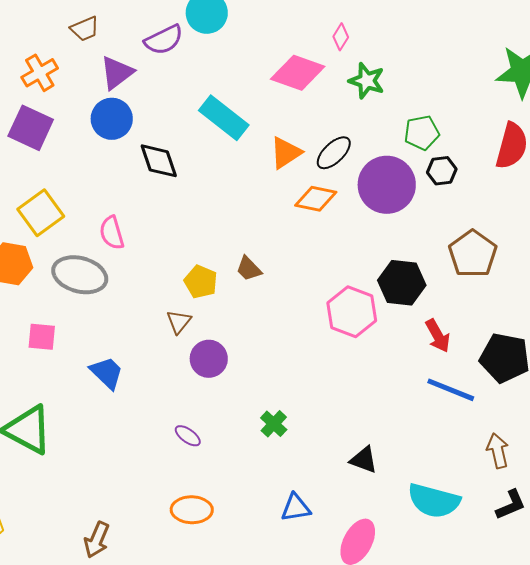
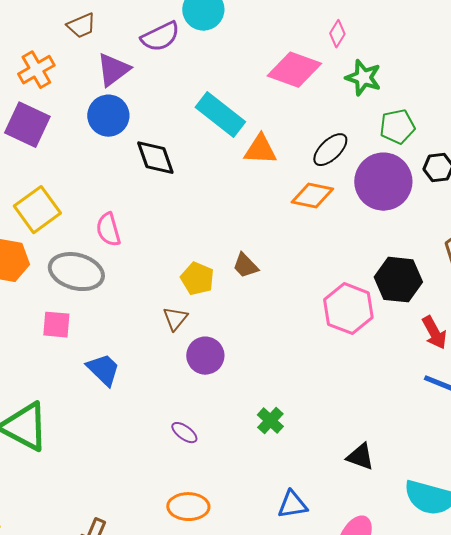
green pentagon: (422, 133) -> (397, 127), moved
orange triangle: (286, 153) -> (260, 150), moved, turned 36
pink square: (42, 337) -> (56, 325), moved

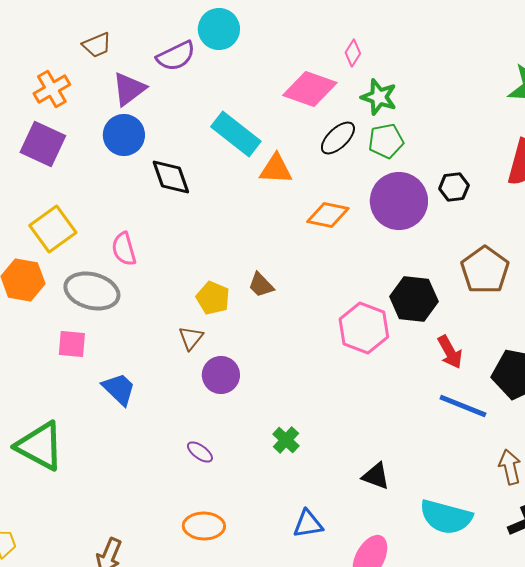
green pentagon: (397, 127) -> (386, 141), moved
black ellipse: (330, 150) -> (338, 138), moved

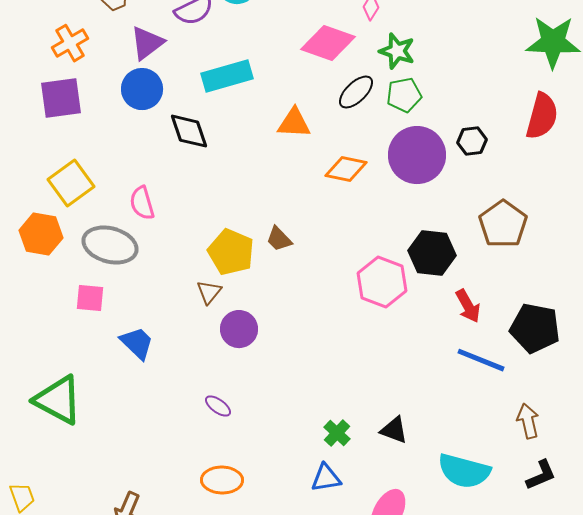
cyan rectangle: (236, 134) -> (227, 76), moved, turned -54
purple square: (43, 144) -> (61, 98), turned -33
yellow pentagon: (213, 298) -> (231, 252), size x1.4
green cross: (286, 440) -> (337, 433), moved

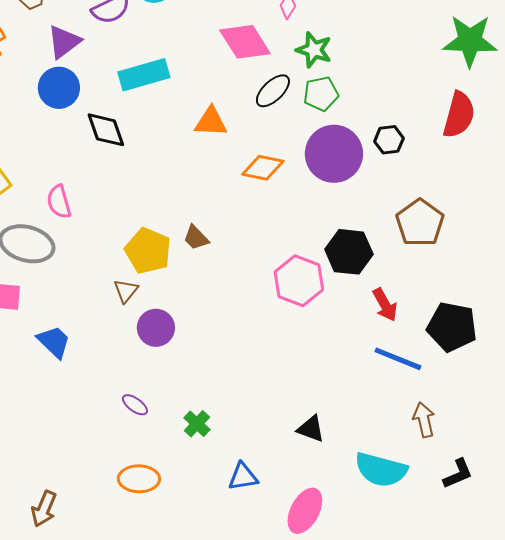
pink diamond: (328, 43) -> (245, 42), turned 38
brown arrow: (528, 421) -> (424, 420), moved
green cross: (337, 433) -> (197, 424), moved

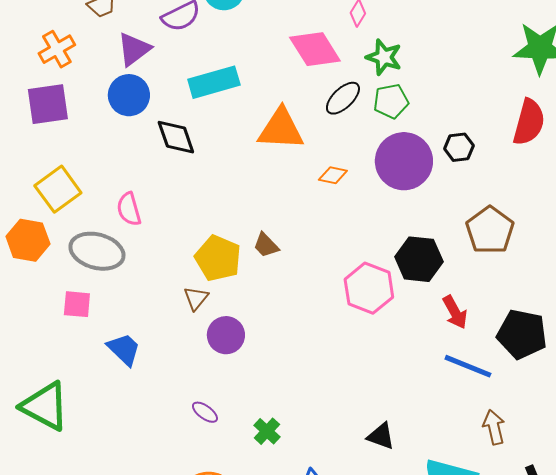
orange triangle: (211, 122) -> (281, 129), size x1.4
orange diamond: (263, 168) -> (333, 175), size x0.7

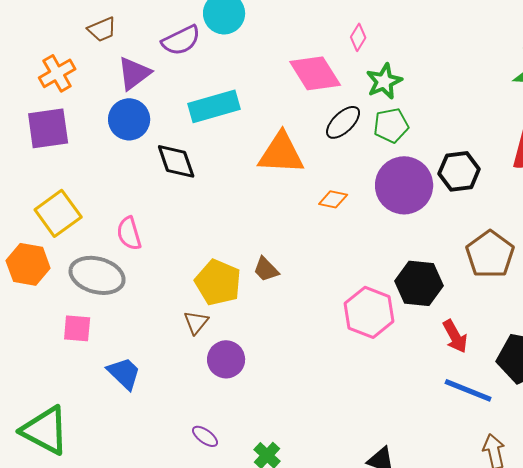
green star: (384, 57) -> (384, 81), turned 30
black hexagon: (459, 147) -> (459, 171), size x1.4

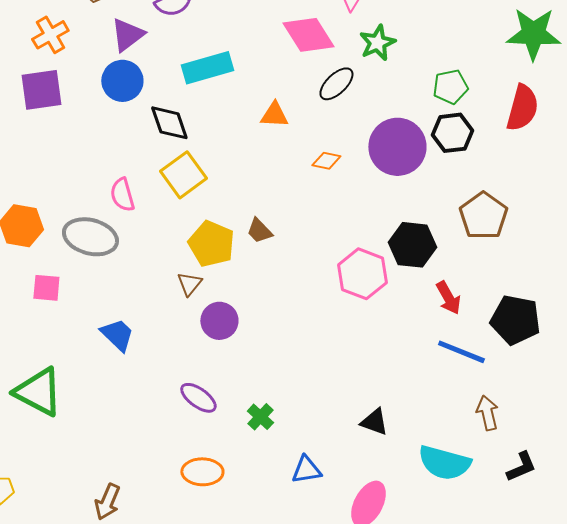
green pentagon: (391, 125) -> (450, 87), moved
orange triangle: (281, 153) -> (274, 115), size x0.6
yellow square: (58, 213) -> (183, 175), moved
pink square: (77, 328) -> (46, 288), moved
purple ellipse: (205, 436) -> (198, 398), size x1.4

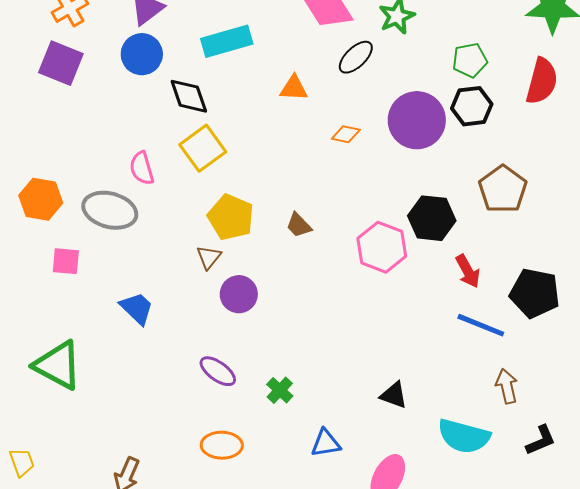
purple square: (41, 90) -> (61, 63), turned 30
brown trapezoid: (259, 231) -> (299, 225), moved

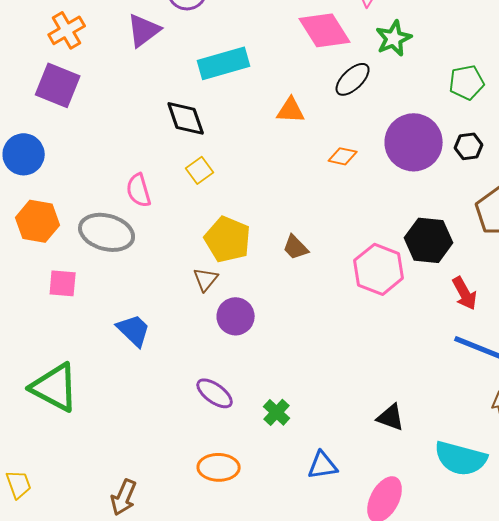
blue circle: (142, 54) -> (24, 154), moved
black hexagon: (472, 106) -> (469, 146), moved, size x0.7
yellow square: (203, 148) -> (200, 170), size x0.6

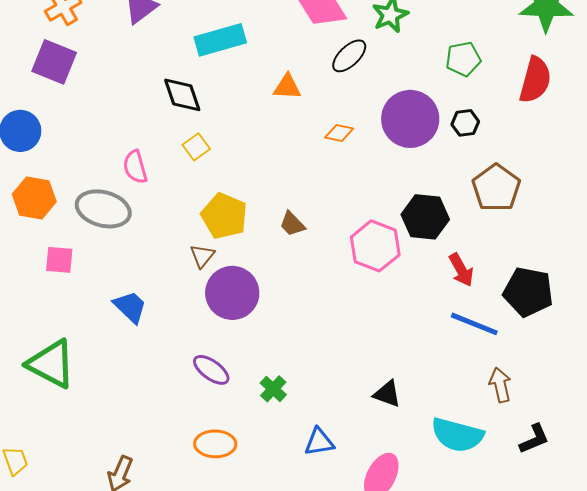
purple circle: (236, 316) -> (232, 293), size x1.4

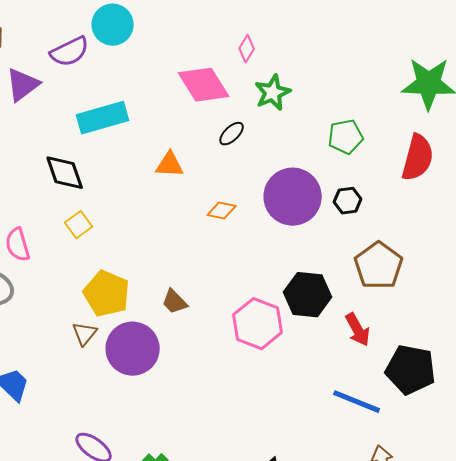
black ellipse: (349, 56) -> (232, 134), size x0.7
red arrow: (461, 270) -> (358, 330), moved
purple circle: (232, 293) -> (133, 349), moved

